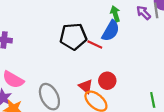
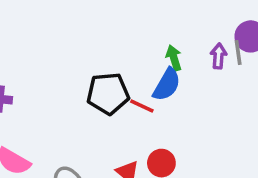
purple arrow: (144, 13) -> (218, 56), turned 49

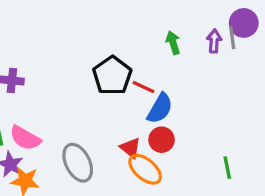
blue semicircle: (167, 85) -> (160, 108), moved
black pentagon: (108, 94) -> (112, 76), turned -30

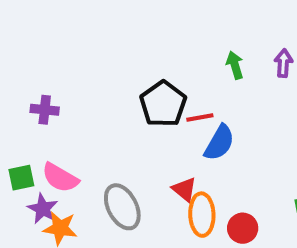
red line: (143, 87) -> (200, 118), turned -35
red circle: (162, 140) -> (243, 228), moved
orange ellipse: (145, 169) -> (202, 215), turned 48

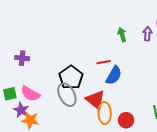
black pentagon: (163, 104) -> (71, 77), moved
red triangle: (184, 189) -> (95, 100), size x1.5
gray ellipse: (122, 207) -> (67, 95), moved

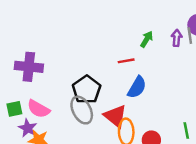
green arrow: (122, 35) -> (147, 39), turned 48
purple cross: (22, 58) -> (29, 67), size x1.6
red line: (104, 62) -> (126, 61), moved

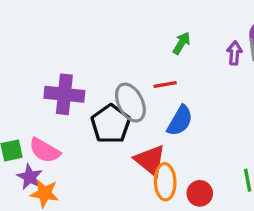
green arrow: (147, 39) -> (182, 43), moved
purple cross: (29, 67) -> (64, 94), moved
gray ellipse: (82, 110) -> (130, 103), moved

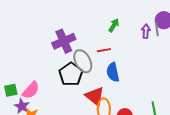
purple cross: (64, 94) -> (64, 41), moved, turned -30
blue semicircle: (180, 121) -> (113, 72), turned 138
pink semicircle: (45, 150) -> (31, 90), turned -78

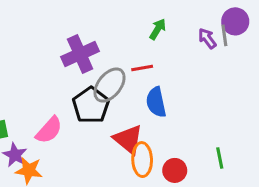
purple arrow: (146, 31) -> (207, 38), turned -40
gray ellipse: (83, 61) -> (110, 85), turned 65
pink semicircle: (31, 90) -> (49, 130), moved

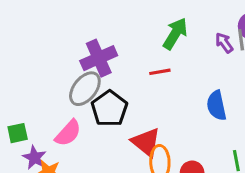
green arrow: (158, 29) -> (175, 34), size x1.5
gray ellipse: (110, 85) -> (85, 89), moved
blue semicircle: (156, 102) -> (217, 106), moved

